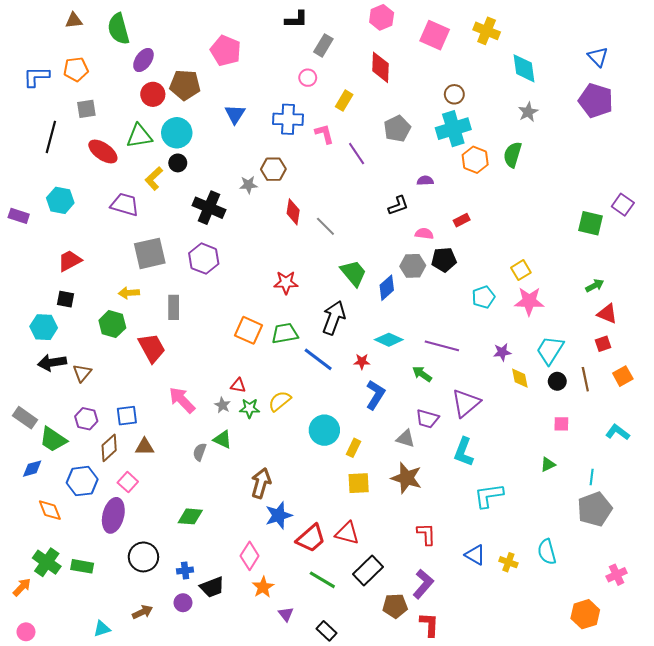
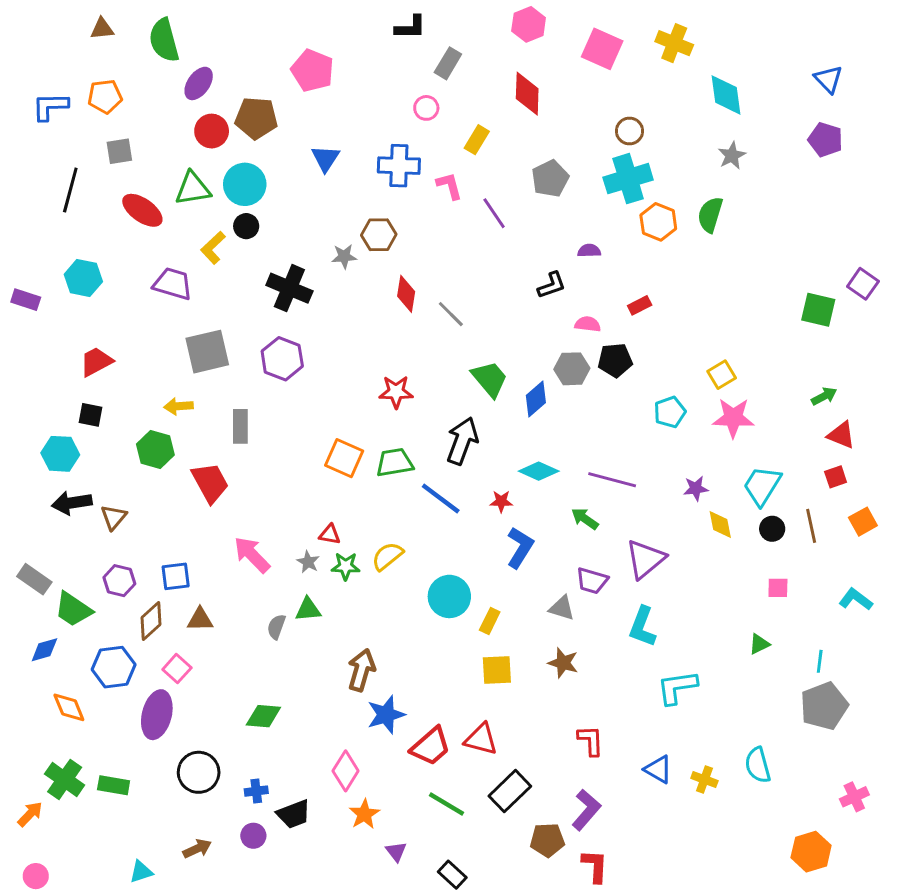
purple pentagon: (596, 101) -> (825, 140), size x0.7
green triangle: (222, 439) -> (308, 609), turned -30
brown star: (407, 478) -> (563, 663), size x0.7

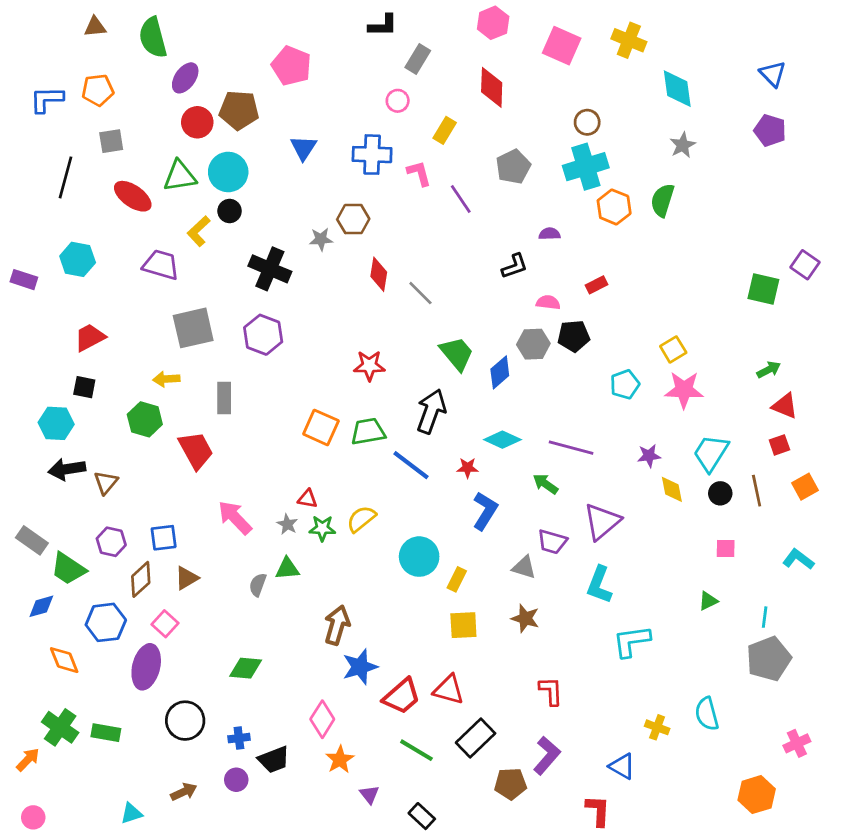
brown triangle: (200, 620) -> (186, 578), turned -30
blue triangle: (658, 769) -> (622, 766), moved
red L-shape: (595, 866) -> (598, 811), moved

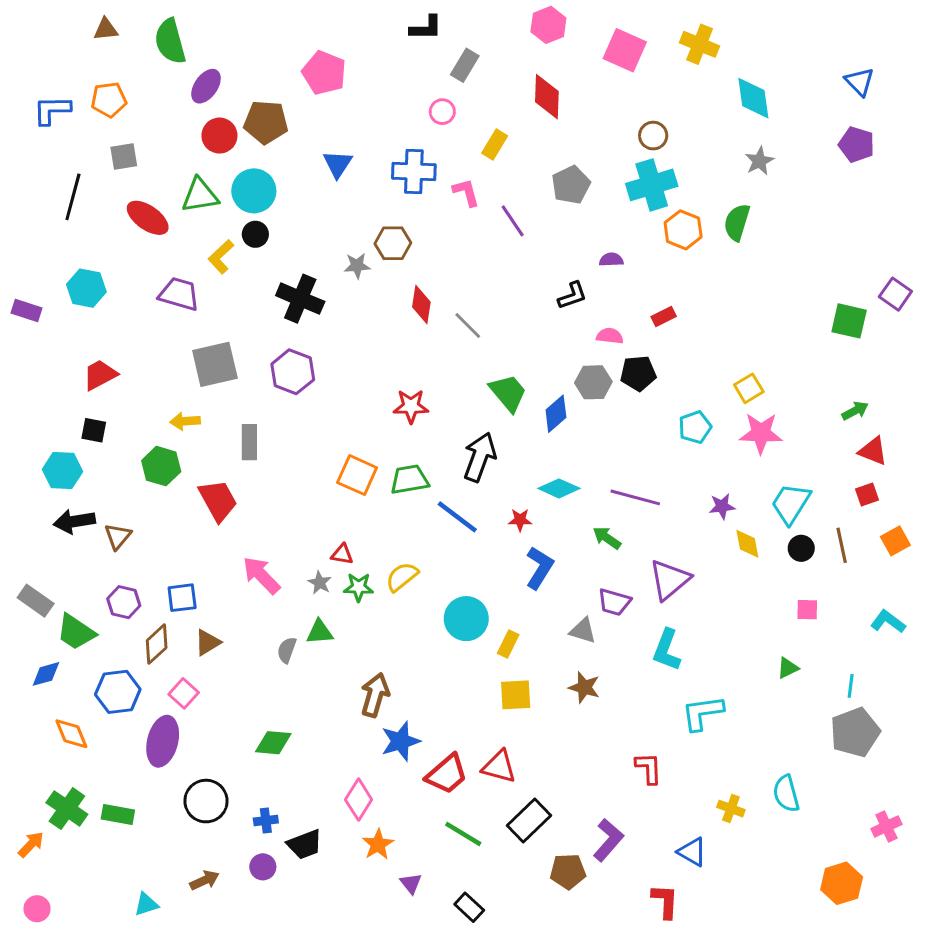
red L-shape: (551, 691) -> (649, 768), moved

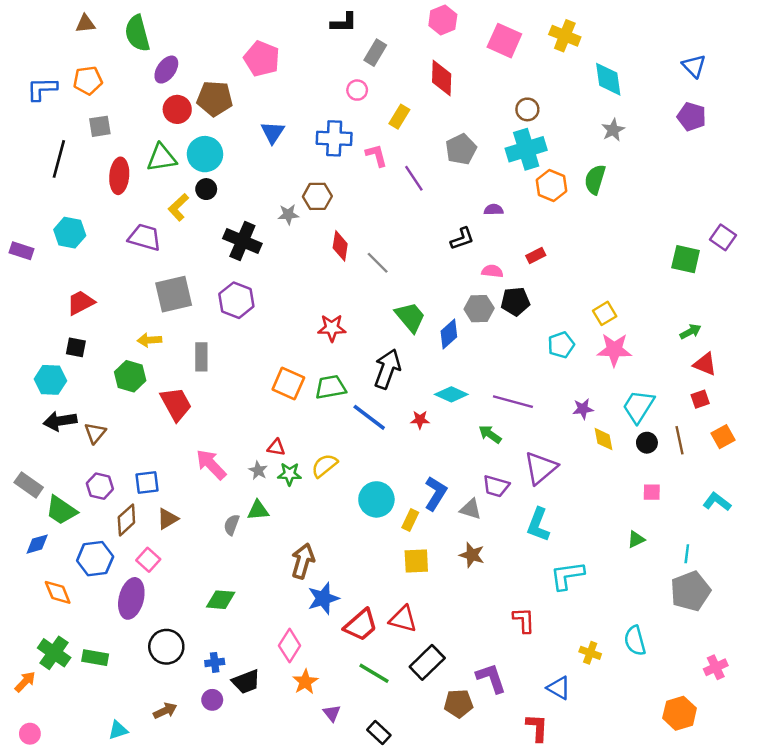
red ellipse: (148, 218) -> (119, 176), turned 60
blue L-shape: (539, 568) -> (436, 493), moved
purple L-shape: (608, 840) -> (491, 678), turned -60

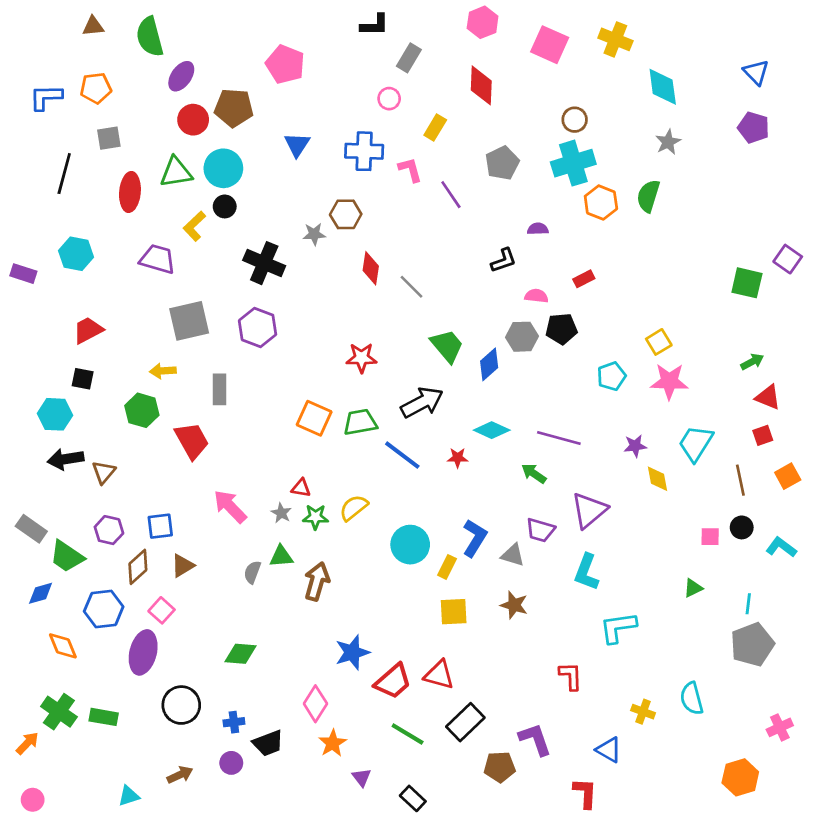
black arrow: (387, 369) -> (422, 402), turned 42
black circle: (647, 443) -> (742, 527), moved
brown arrow: (303, 561) -> (317, 581), moved

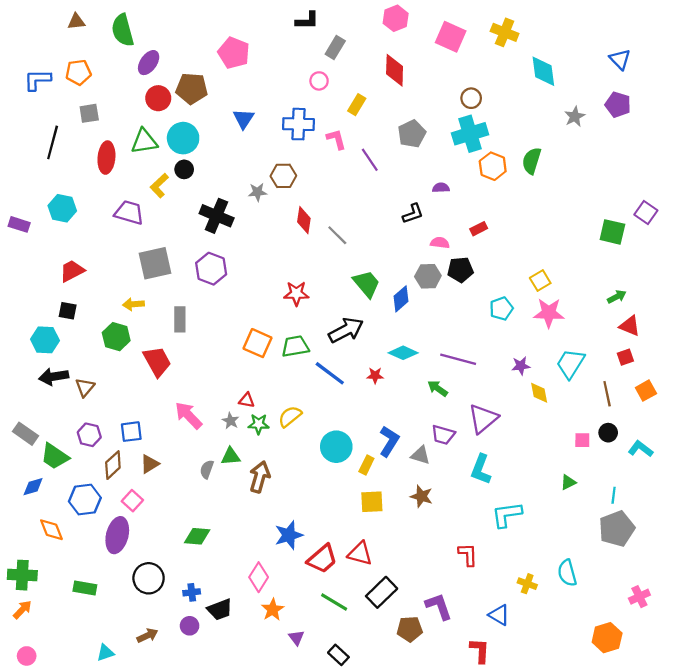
gray star: (668, 142) -> (575, 117), moved
green cross: (59, 712) -> (22, 575), moved, turned -32

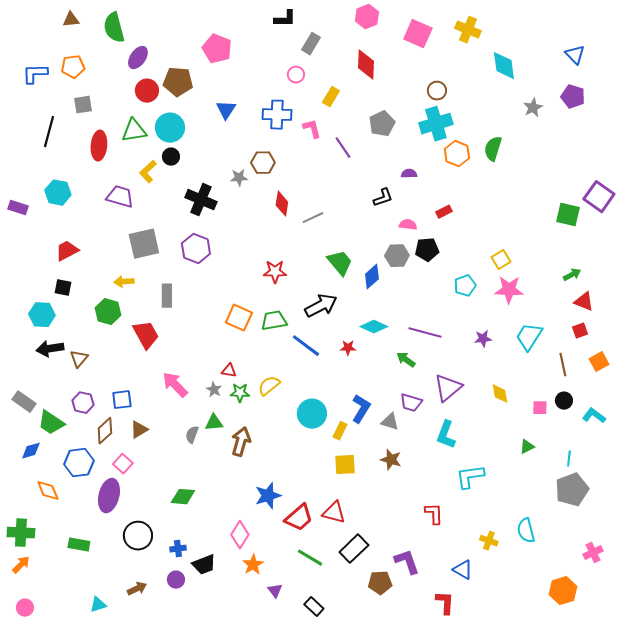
purple square: (646, 213) -> (599, 197), size x1.4
gray line: (337, 235) -> (313, 218), turned -70
yellow diamond: (539, 393) -> (500, 394), moved

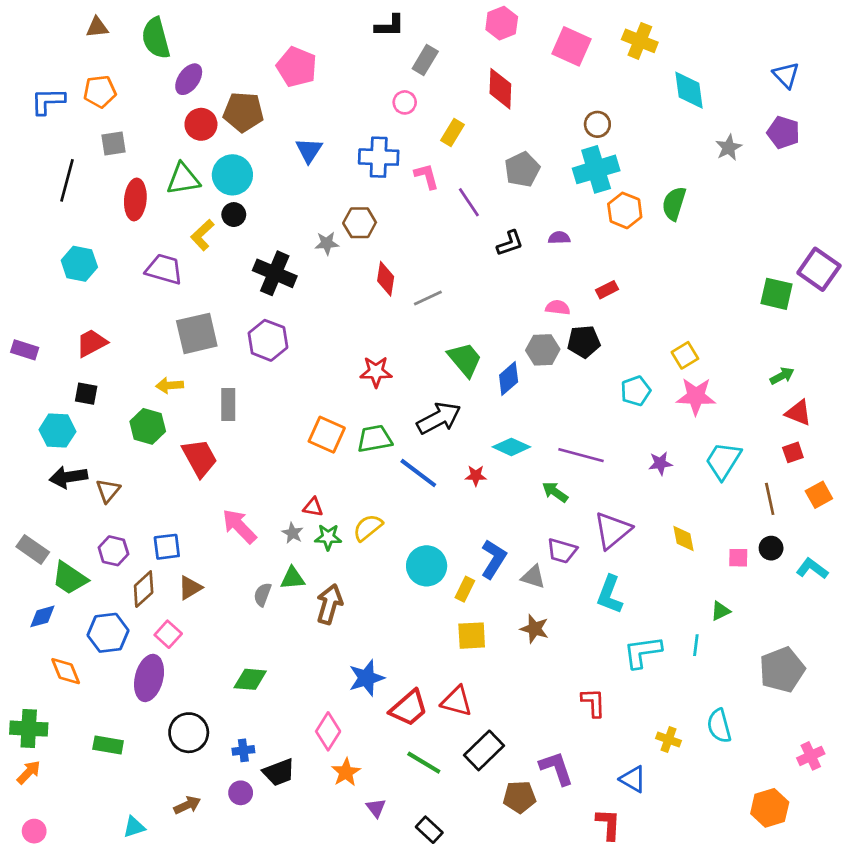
black L-shape: (383, 198) -> (510, 243), moved
purple rectangle: (18, 208) -> (25, 350), moved
cyan line: (569, 459) -> (696, 645), moved

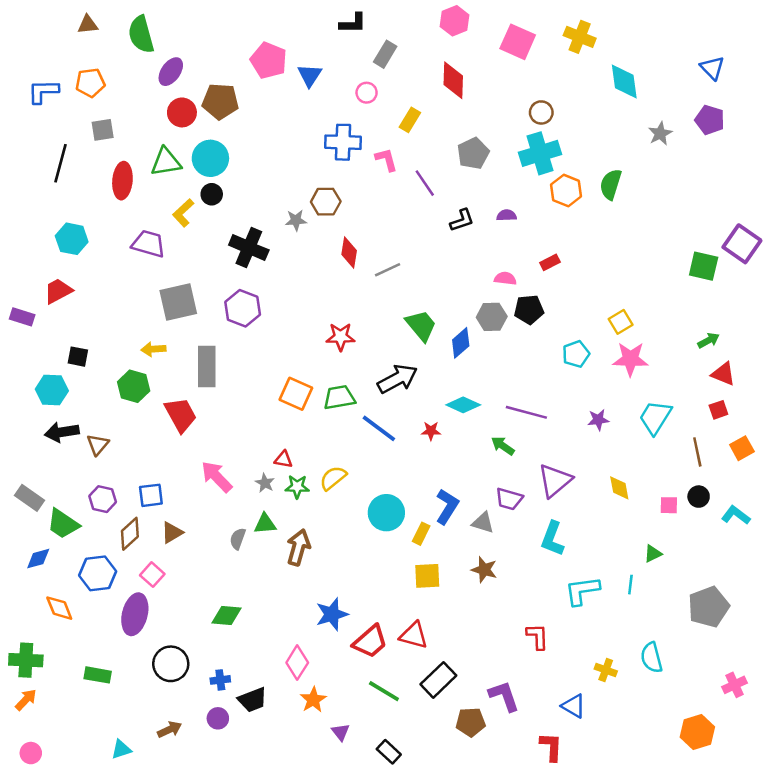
blue triangle: (309, 150) -> (310, 75), moved
red trapezoid: (92, 343) -> (58, 291), moved
gray rectangle: (228, 405) -> (207, 366), size x1.4

